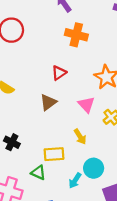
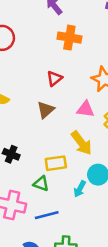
pink triangle: (86, 105) -> (86, 109), turned -36
yellow arrow: (80, 137) -> (81, 143), size x1.5

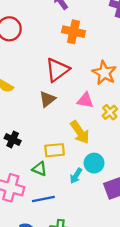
red triangle: (54, 78) -> (57, 70), size x1.6

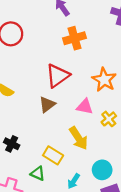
orange cross: (73, 32) -> (75, 38), turned -30
yellow rectangle: (55, 150) -> (53, 155), turned 36
cyan circle: (94, 163) -> (102, 170), moved

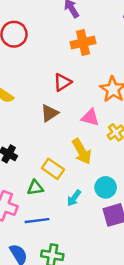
red triangle: (58, 76) -> (62, 82), size x0.7
green triangle: (38, 174) -> (35, 188), turned -35

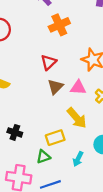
brown triangle: (49, 113) -> (55, 87), moved
yellow rectangle: (53, 169) -> (55, 138), turned -42

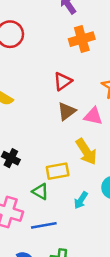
green triangle: (43, 157) -> (40, 192), turned 40

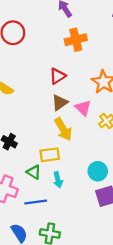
pink triangle: (93, 116) -> (83, 108), turned 30
yellow arrow: (86, 152) -> (63, 129), moved
cyan arrow: (81, 200) -> (58, 180), moved, turned -49

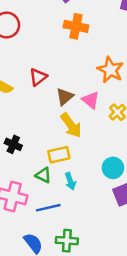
orange cross: (76, 40) -> (76, 26), turned 30
red triangle: (57, 76) -> (38, 77), moved

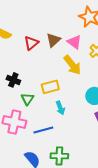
red triangle: (38, 77) -> (31, 43), moved
yellow arrow: (71, 125) -> (72, 65), moved
green triangle: (43, 175) -> (27, 99), moved, turned 40

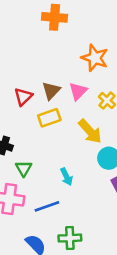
pink triangle: (74, 42) -> (78, 91), turned 42
yellow arrow: (72, 65) -> (90, 131), moved
yellow rectangle: (50, 87) -> (49, 118), moved

